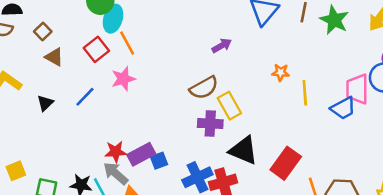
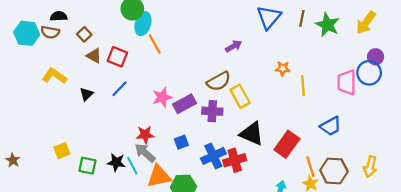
red square: (96, 49) -> (117, 57), moved, turned -30
pink star: (123, 79) -> (162, 97), moved
blue trapezoid: (343, 108) -> (331, 126), moved
purple cross: (210, 124) -> (212, 111), moved
purple rectangle: (141, 154) -> (185, 104), moved

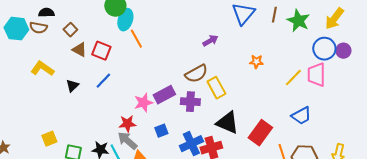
blue circle: (369, 73) -> (324, 49), moved
yellow line: (303, 86) -> (293, 78), moved, turned 48
pink star: (162, 97) -> (143, 103), moved

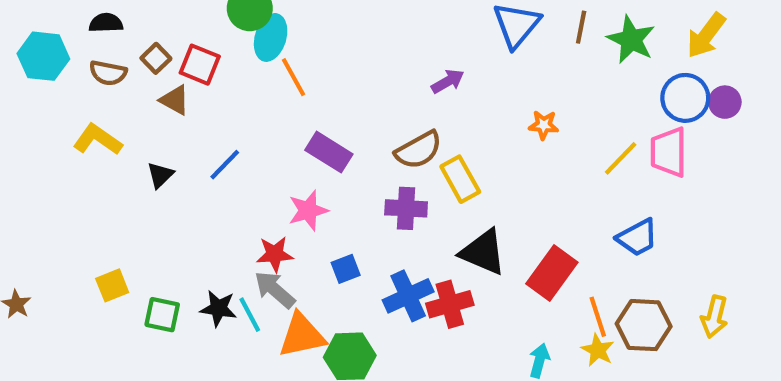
brown semicircle: (38, 28) -> (108, 73), moved
red square: (101, 51) -> (200, 65), moved
purple rectangle: (164, 95) -> (329, 152), moved, turned 60

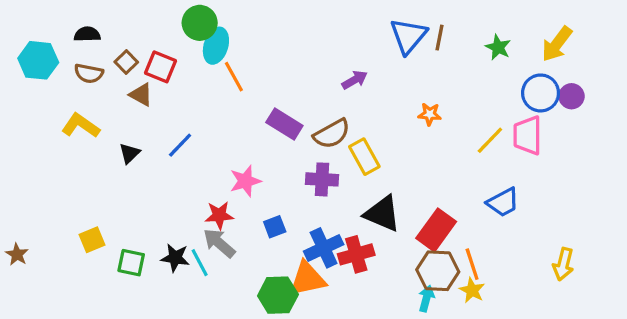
brown line: (581, 27) -> (439, 38), moved
green star: (631, 40) -> (498, 47), size x0.7
purple rectangle: (329, 152) -> (284, 124), moved
brown hexagon: (644, 325) -> (438, 271), moved
orange triangle: (302, 335) -> (307, 279), moved

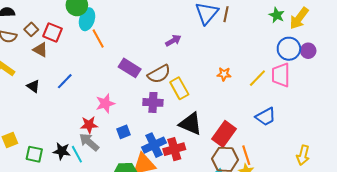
green star: (498, 47) -> (277, 15), moved
orange star: (430, 114) -> (224, 74), moved
black triangle: (130, 153) -> (33, 86), turned -40

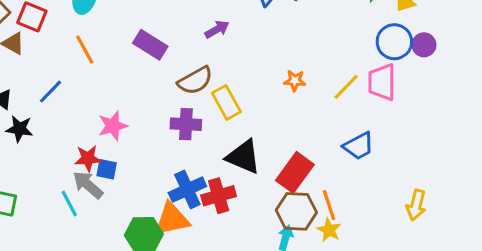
orange line: (98, 39) -> (85, 50), moved
purple rectangle: (130, 68) -> (150, 45), moved
blue square: (124, 132) -> (107, 169), moved, turned 32
black star: (62, 151) -> (19, 129), moved

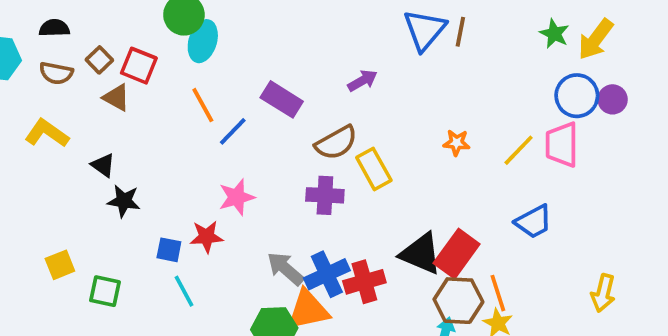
blue line: (51, 92) -> (233, 131), moved
black triangle: (243, 157) -> (421, 254), moved
blue square: (107, 169) -> (169, 250), moved
gray arrow: (88, 185) -> (285, 269), moved

